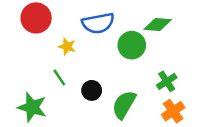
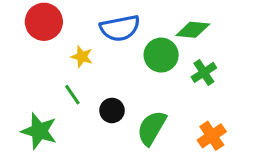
green cross: (167, 81) -> (204, 72), moved

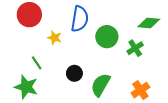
blue semicircle: (120, 28) -> (80, 19), turned -70
green diamond: (193, 30) -> (149, 23), moved
green line: (72, 95) -> (37, 63), moved

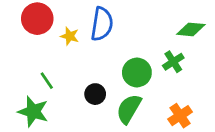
green circle: (107, 37) -> (137, 72), moved
yellow star: (54, 38) -> (70, 36), moved

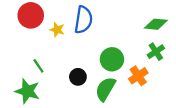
green cross: (173, 62) -> (156, 52), moved
orange cross: (180, 116) -> (138, 76), moved

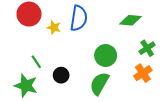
green diamond: (156, 24) -> (130, 20), moved
orange cross: (138, 76) -> (143, 73), moved
black circle: (78, 77) -> (61, 75), moved

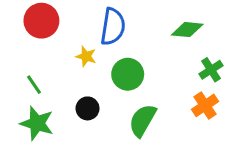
yellow star: (54, 28) -> (86, 56), moved
green circle: (106, 55) -> (128, 74), moved
green line: (36, 62) -> (34, 85), moved

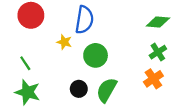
green diamond: (187, 30) -> (158, 22), moved
black circle: (88, 108) -> (79, 89), moved

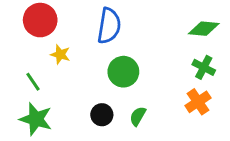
yellow star: (64, 42) -> (60, 54), moved
green cross: (158, 52) -> (204, 67), turned -30
green semicircle: (107, 90) -> (138, 116), size x0.6

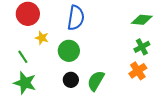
green cross: (204, 67) -> (142, 47), turned 35
green circle: (123, 72) -> (69, 51), moved
green semicircle: (138, 116) -> (96, 81), size x1.5

